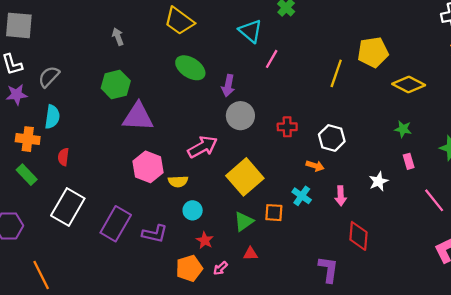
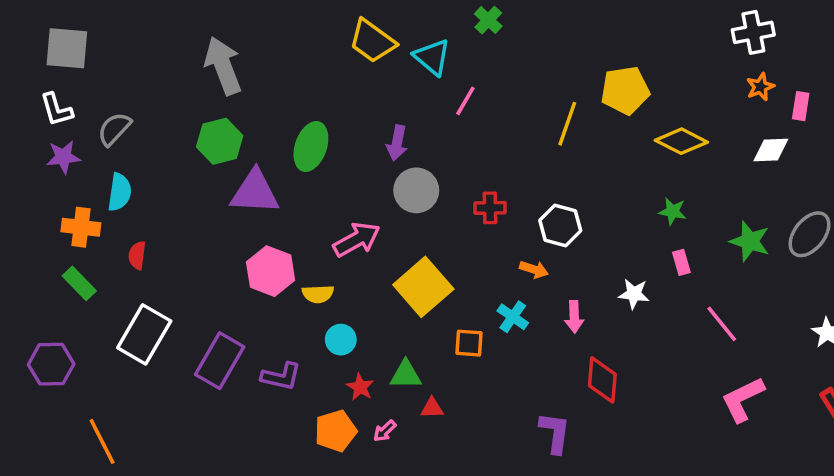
yellow trapezoid: (179, 21) -> (372, 41), moved
gray arrow: (118, 37) -> (223, 66), size x2.0
green ellipse: (190, 68) -> (311, 146), moved, turned 76
white star: (379, 181) -> (634, 294), turned 30
green triangle: (244, 221) -> (406, 375), moved, turned 35

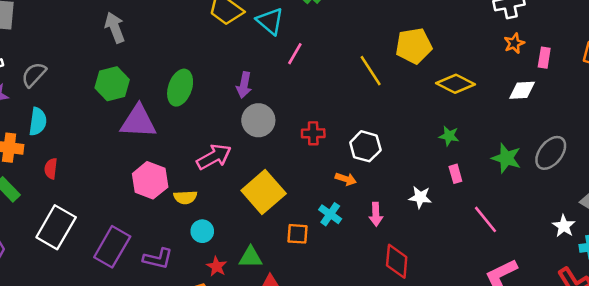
gray arrow: (223, 66) -> (115, 28), size x0.7
yellow line: (567, 124) -> (371, 71), turned -52

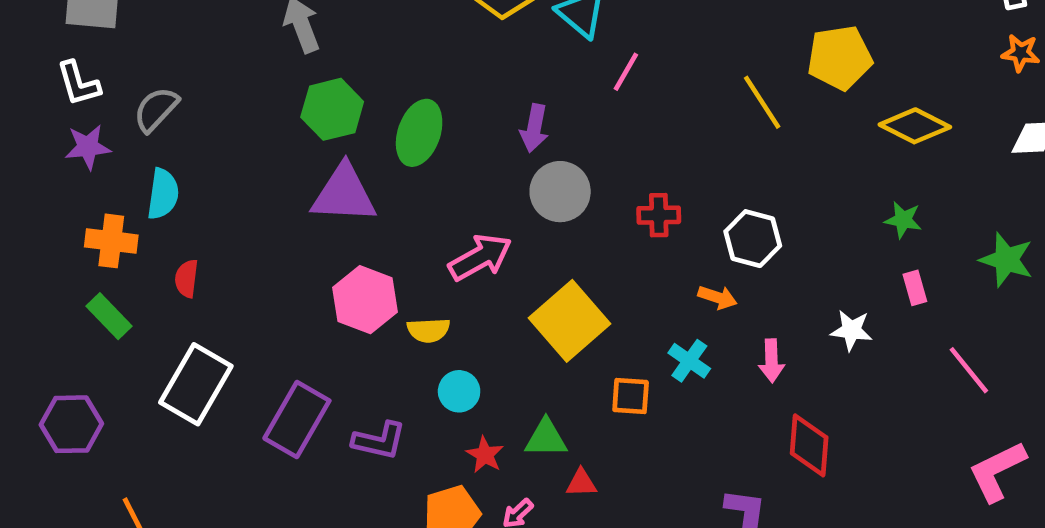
orange star: (514, 43) -> (1021, 53), turned 30
green hexagon: (112, 84) -> (332, 109), moved

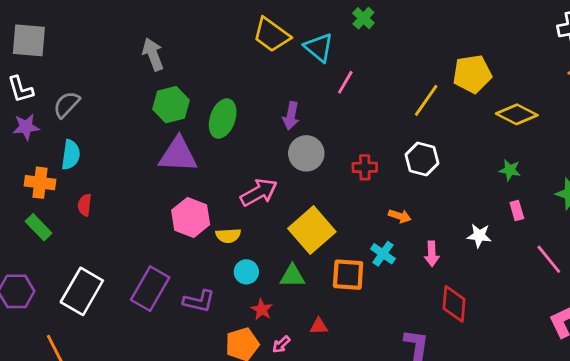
yellow line: (762, 102) -> (426, 100), turned 68
white hexagon: (753, 239) -> (422, 159), moved
white rectangle: (196, 384) -> (82, 291), moved
orange square: (631, 396) -> (348, 275), size x1.4
green triangle: (546, 438) -> (292, 276), moved

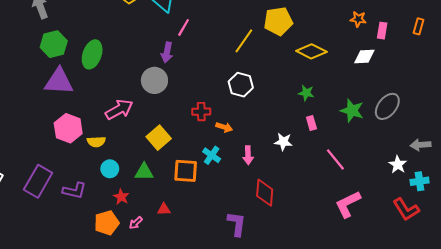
purple arrow: (291, 116) -> (167, 52), moved
red cross: (365, 167) -> (201, 112), moved
yellow square: (312, 230) -> (159, 138), size x0.7

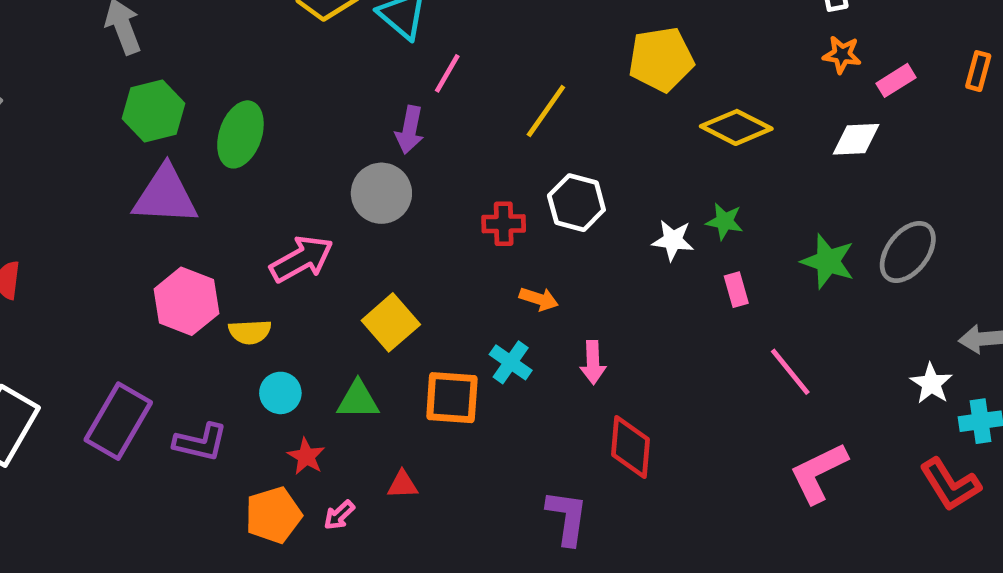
pink rectangle: (382, 31) -> (896, 80), turned 49
yellow line: (244, 41) -> (546, 111), moved
red cross: (201, 112) -> (504, 224), moved
white star: (283, 142) -> (673, 240), moved

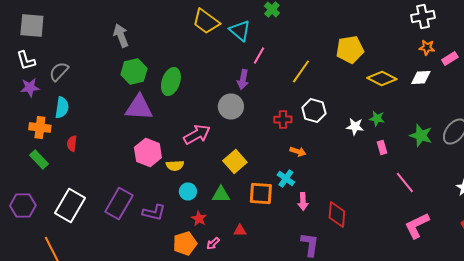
white diamond: (856, 139) -> (421, 78), moved
pink arrow: (593, 362) -> (303, 202), moved

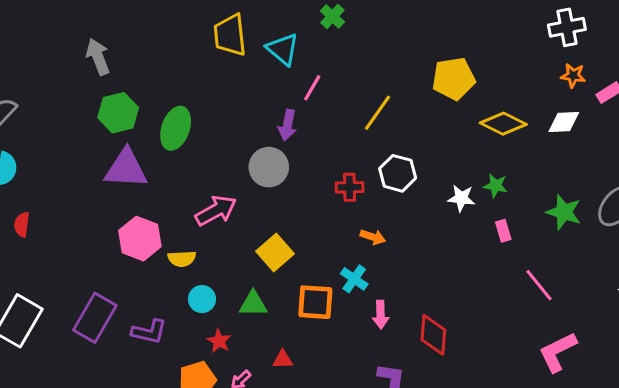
yellow trapezoid: (206, 22) -> (230, 35), turned 48

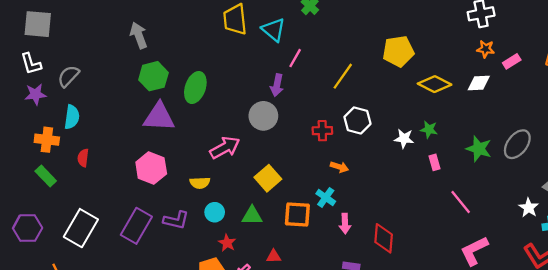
pink hexagon: (140, 239) -> (151, 168), moved
purple L-shape: (149, 332) -> (176, 220), moved

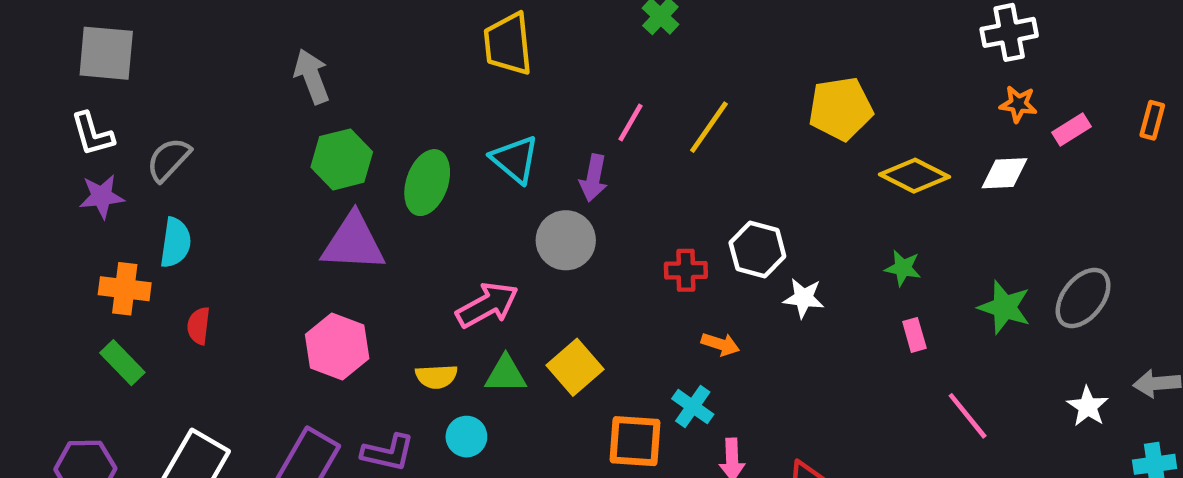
cyan triangle: (274, 30) -> (515, 159), moved
yellow line: (343, 76) -> (709, 127), moved
white star: (404, 139) -> (804, 298), moved
white star: (529, 208) -> (1088, 407), moved
green triangle: (252, 216) -> (506, 374), moved

